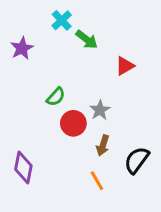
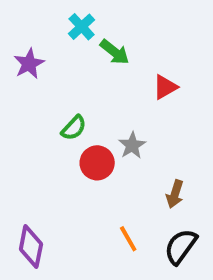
brown arrow: (103, 145) -> (175, 194), moved
black semicircle: (137, 160) -> (181, 247), moved
purple diamond: (23, 167) -> (31, 247), moved

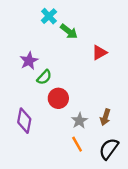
purple star: (29, 64) -> (29, 61), moved
gray star: (132, 145) -> (79, 121), moved
purple diamond: (31, 247) -> (24, 121), moved

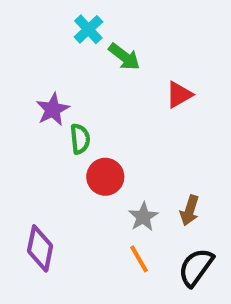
green semicircle: (44, 77) -> (80, 139), turned -49
purple diamond: (24, 121) -> (40, 248), moved

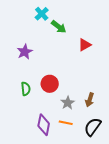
green semicircle: (80, 139) -> (26, 89), moved
purple diamond: (40, 248) -> (44, 125), moved
orange line: (139, 259) -> (66, 123), turned -48

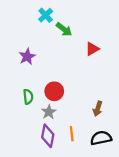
gray star: (68, 103) -> (49, 112), moved
orange line: (66, 123) -> (72, 134), turned 72
black semicircle: (93, 127) -> (101, 138), turned 42

